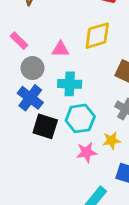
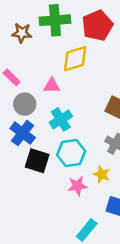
yellow diamond: (97, 36) -> (75, 59), moved
cyan cross: (70, 84) -> (61, 119), turned -35
yellow star: (112, 141) -> (102, 174), turned 30

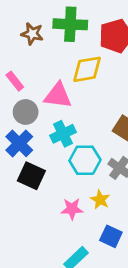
pink triangle: (52, 86) -> (58, 96), size x1.5
cyan hexagon: (71, 153) -> (85, 160), moved

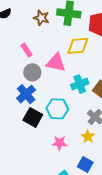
cyan cross: (63, 134) -> (80, 84), moved
cyan hexagon: (85, 160) -> (57, 109), moved
yellow star: (100, 200) -> (88, 137), moved

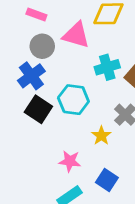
pink rectangle: (27, 50) -> (36, 14), turned -40
yellow star: (88, 137) -> (101, 136), moved
pink star: (59, 143) -> (70, 161), moved

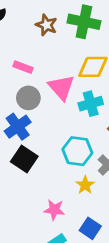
pink triangle: (76, 35) -> (61, 87), turned 32
cyan cross: (107, 67) -> (91, 104), moved
cyan hexagon: (73, 100) -> (77, 151), moved

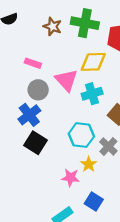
pink star: (54, 210) -> (71, 178), moved

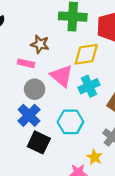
brown star: (53, 26) -> (40, 44), moved
cyan hexagon: (81, 135) -> (70, 122), moved

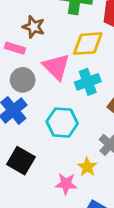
black square: (39, 142) -> (21, 161), moved

